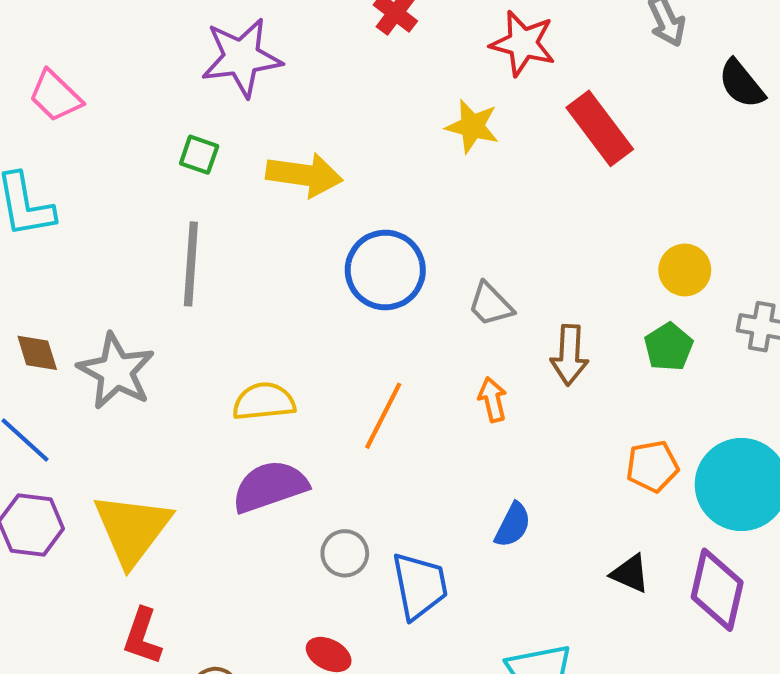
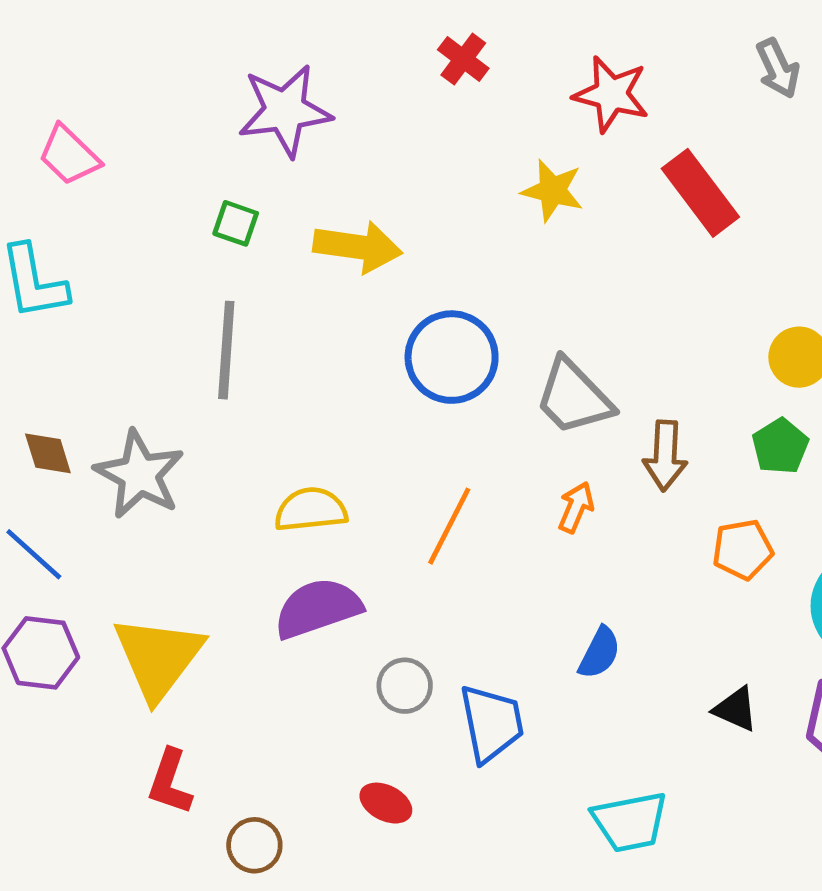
gray trapezoid: (491, 304) -> (574, 397), size x1.5
orange arrow: (493, 400) -> (576, 507), turned 36
orange pentagon: (652, 466) -> (743, 550), moved

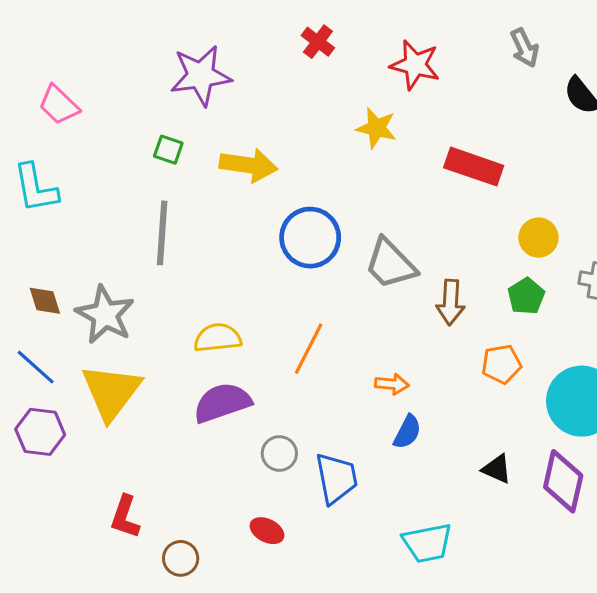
red rectangle: (700, 193) -> (474, 167), moved, turned -34
orange arrow: (576, 507) -> (392, 384), moved, turned 72
yellow triangle: (158, 658) -> (111, 392), moved

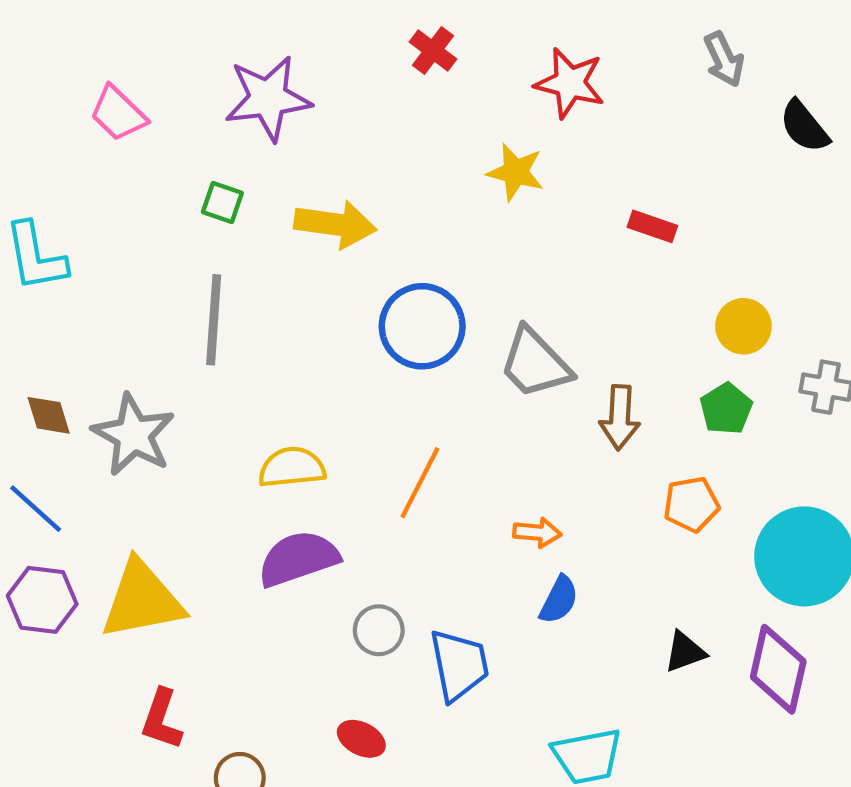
pink trapezoid: (59, 105) -> (118, 113), moved
red rectangle: (474, 167) -> (652, 226), size x0.6
yellow triangle: (111, 392) -> (142, 600), moved, turned 42
black triangle: (497, 469) -> (685, 652), turned -44

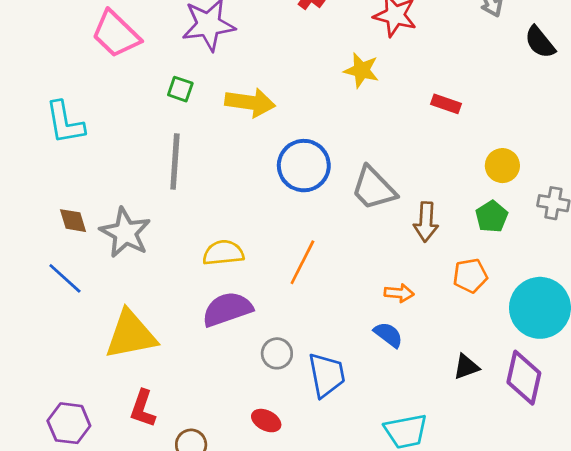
pink trapezoid: (118, 113) -> (116, 34), size x1.4
orange arrow: (537, 533) -> (399, 293), moved
purple hexagon: (42, 600) -> (69, 423), moved
blue semicircle: (559, 600) -> (388, 335), turned -80

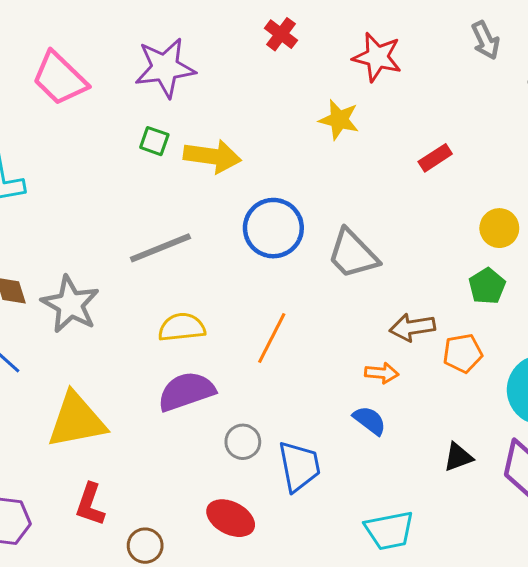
green square: (180, 89) -> (154, 141), moved
red rectangle: (446, 104) -> (435, 158), turned -52
gray line: (175, 162) -> (160, 248), moved, turned 64
brown arrow: (426, 222) -> (412, 327), moved, turned 78
red ellipse: (266, 421) -> (231, 518), size x1.4

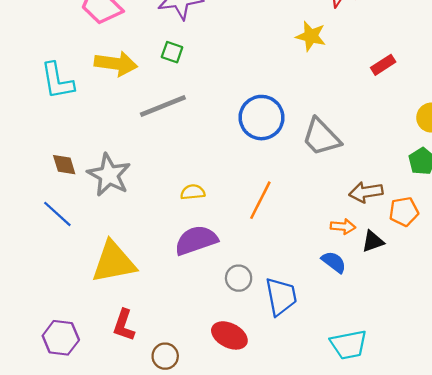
yellow arrow: (212, 156) -> (116, 64), moved
gray line: (160, 248) -> (163, 106), moved
yellow semicircle: (182, 327) -> (193, 192), size x0.7
black triangle: (458, 457) -> (373, 241), moved

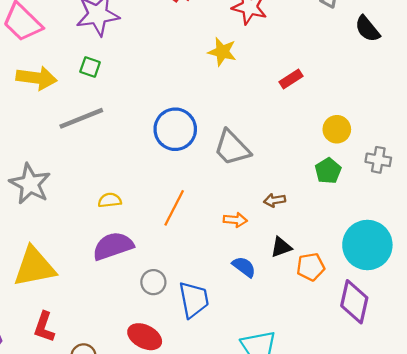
brown arrow: (366, 192) -> (275, 200), size x0.7
orange pentagon: (404, 212) -> (311, 267), moved
orange arrow: (343, 227) -> (235, 220), moved

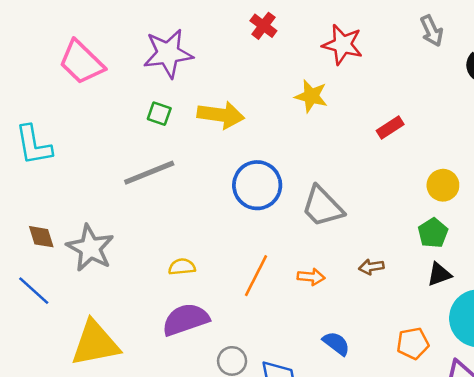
yellow arrow: (37, 78) -> (221, 115), moved
orange arrow: (235, 220) -> (311, 277), moved
black triangle: (281, 247) -> (439, 274), moved

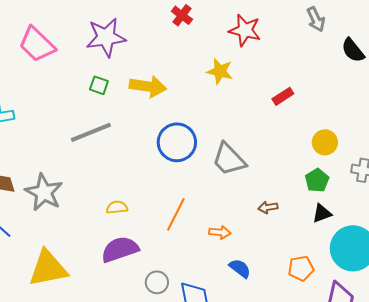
orange arrow: (311, 277) -> (220, 232), moved

